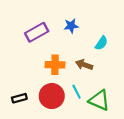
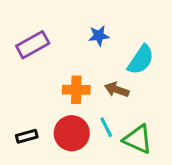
purple rectangle: (37, 32) -> (33, 45), moved
cyan semicircle: (101, 43) -> (141, 60), size x1.5

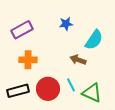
orange cross: (76, 90) -> (28, 60), moved
black rectangle: (27, 136) -> (18, 91), size x1.5

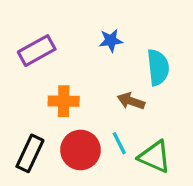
cyan semicircle: (94, 40) -> (158, 67), turned -40
orange cross: (28, 60) -> (64, 101), moved
black rectangle: (18, 91) -> (30, 153), turned -50

